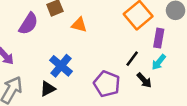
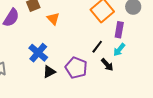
orange triangle: (79, 25) -> (53, 19), turned 32
black triangle: (48, 89) -> (49, 72), moved

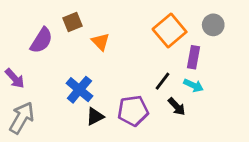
cyan arrow: (119, 50) -> (194, 85), turned -104
purple pentagon: (76, 68) -> (133, 111), turned -30

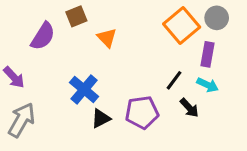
gray circle: (213, 25) -> (217, 18), moved

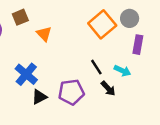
purple rectangle: (208, 54) -> (138, 45), moved
black line: (174, 80) -> (96, 67), turned -70

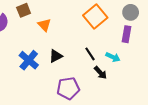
gray circle: (130, 18) -> (131, 12), moved
purple pentagon: (71, 92) -> (68, 88), moved
black triangle: (39, 97) -> (56, 56), moved

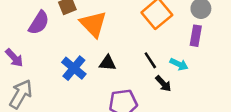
orange triangle: (44, 25) -> (93, 24), size x1.6
black triangle: (56, 56) -> (108, 63), turned 32

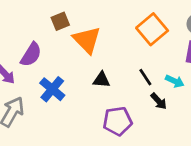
purple semicircle: (39, 23) -> (31, 55), moved
blue cross: (74, 68) -> (52, 89), moved

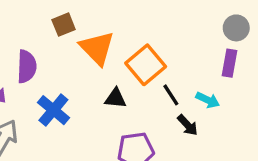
orange square: (152, 29) -> (146, 65), moved
purple semicircle: (31, 55) -> (27, 66), turned -30

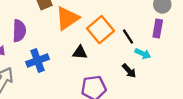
orange triangle: (97, 48) -> (67, 18), turned 40
black line: (171, 95) -> (128, 36), moved
blue cross: (53, 110) -> (38, 60), turned 30

